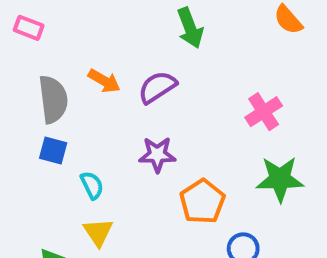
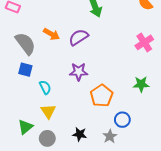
gray semicircle: (53, 99) -> (25, 44), turned -30
pink cross: (264, 112) -> (144, 42), moved
green star: (280, 179) -> (141, 84), size x0.7

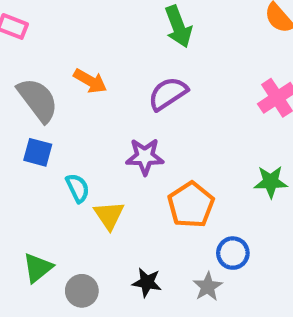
purple semicircle: (79, 37) -> (168, 94), moved
yellow triangle: (48, 111) -> (109, 215), moved

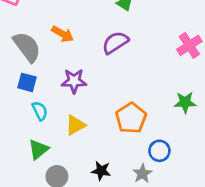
purple star: (145, 157) -> (74, 81), moved
cyan semicircle: (78, 188) -> (40, 111), moved
yellow triangle: (109, 215) -> (75, 125), turned 35
green triangle: (38, 268) -> (38, 149), moved

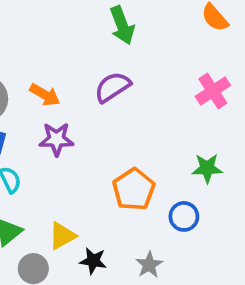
orange arrow: (63, 34) -> (45, 95), moved
yellow triangle: (75, 125) -> (62, 236), moved
blue circle: (159, 151) -> (184, 216), moved

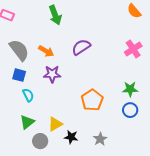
green arrow: (122, 25) -> (55, 15), moved
blue circle: (184, 216) -> (130, 110), moved

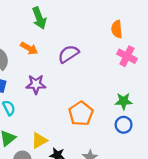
orange semicircle: (134, 11) -> (117, 29), moved, turned 35
pink cross: (133, 49) -> (127, 56), turned -30
orange arrow: (46, 51) -> (29, 48), moved

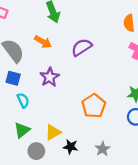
purple star: (36, 84) -> (50, 77), turned -30

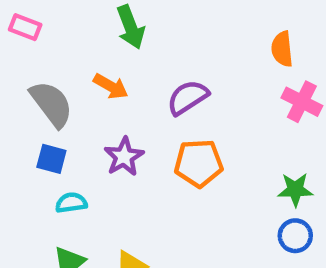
cyan semicircle: (23, 100) -> (71, 203), turned -72
orange pentagon: (94, 106) -> (199, 163), moved, turned 30

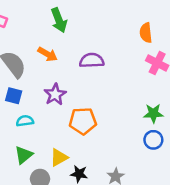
purple semicircle: (188, 97) -> (92, 60), turned 30
orange pentagon: (199, 163) -> (83, 121), moved

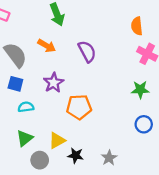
purple semicircle: (92, 60) -> (87, 51), turned 65
green star: (153, 113) -> (140, 90), moved

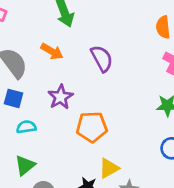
yellow triangle: (57, 140) -> (109, 168), moved

